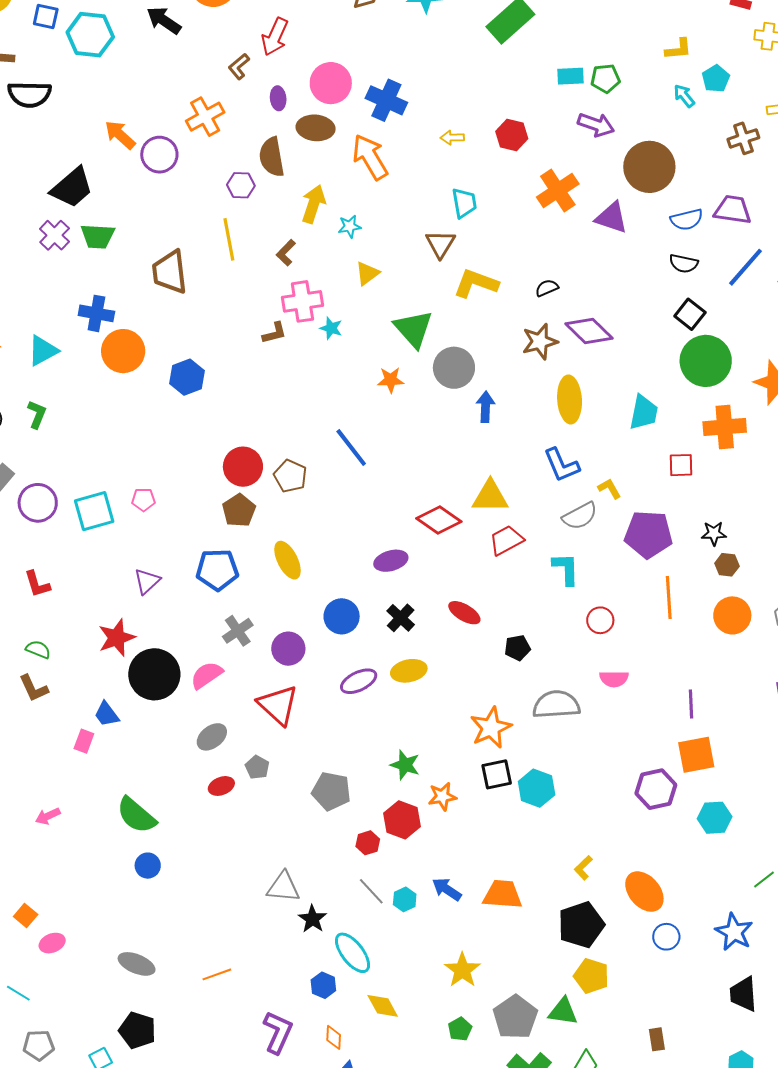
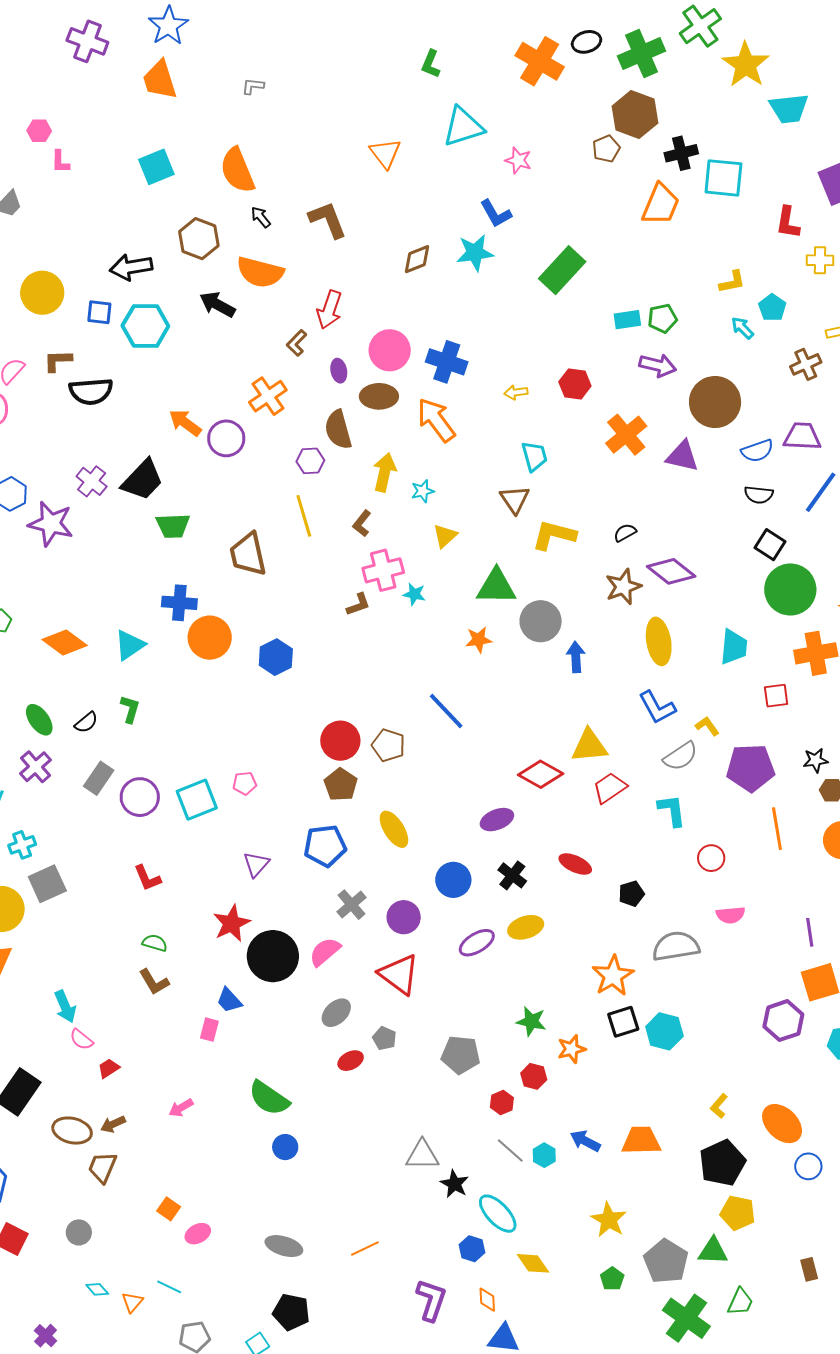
purple cross: (55, 235) -> (92, 481), moved
green triangle: (413, 329) -> (496, 587), turned -42
red hexagon: (402, 820) -> (534, 1076), size x0.7

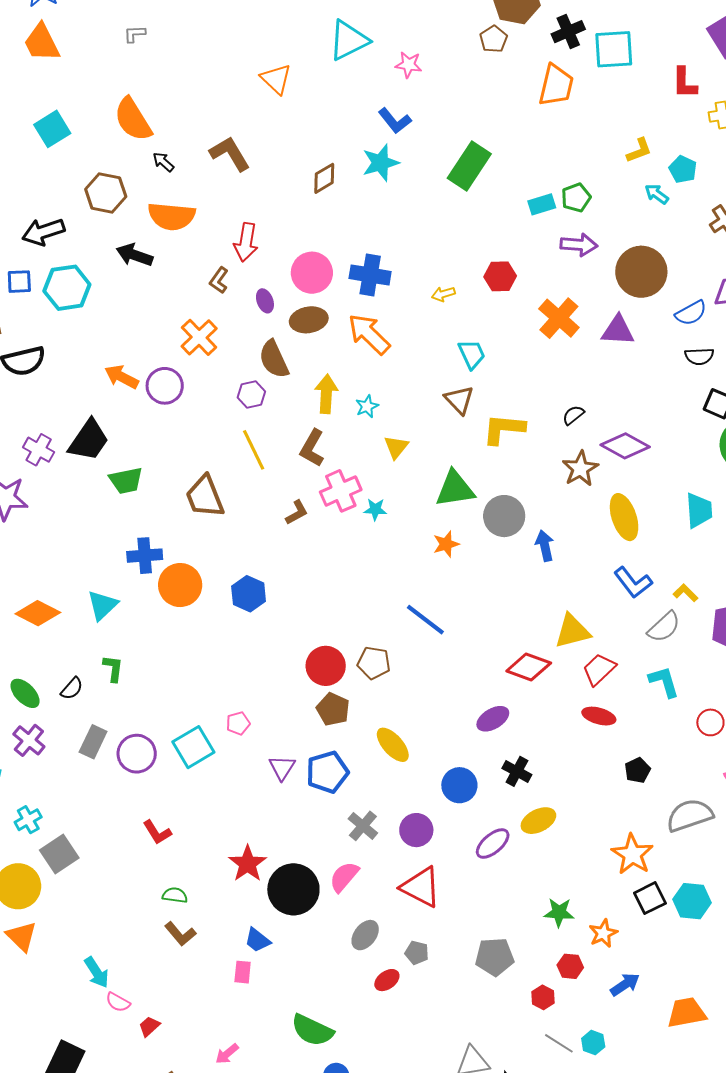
brown L-shape: (362, 523) -> (312, 448), size x1.4
brown L-shape: (358, 605) -> (297, 513), moved
purple triangle: (256, 864) -> (282, 768), moved
red ellipse: (575, 864) -> (599, 716), moved
blue arrow: (585, 1141) -> (625, 984), moved, turned 128

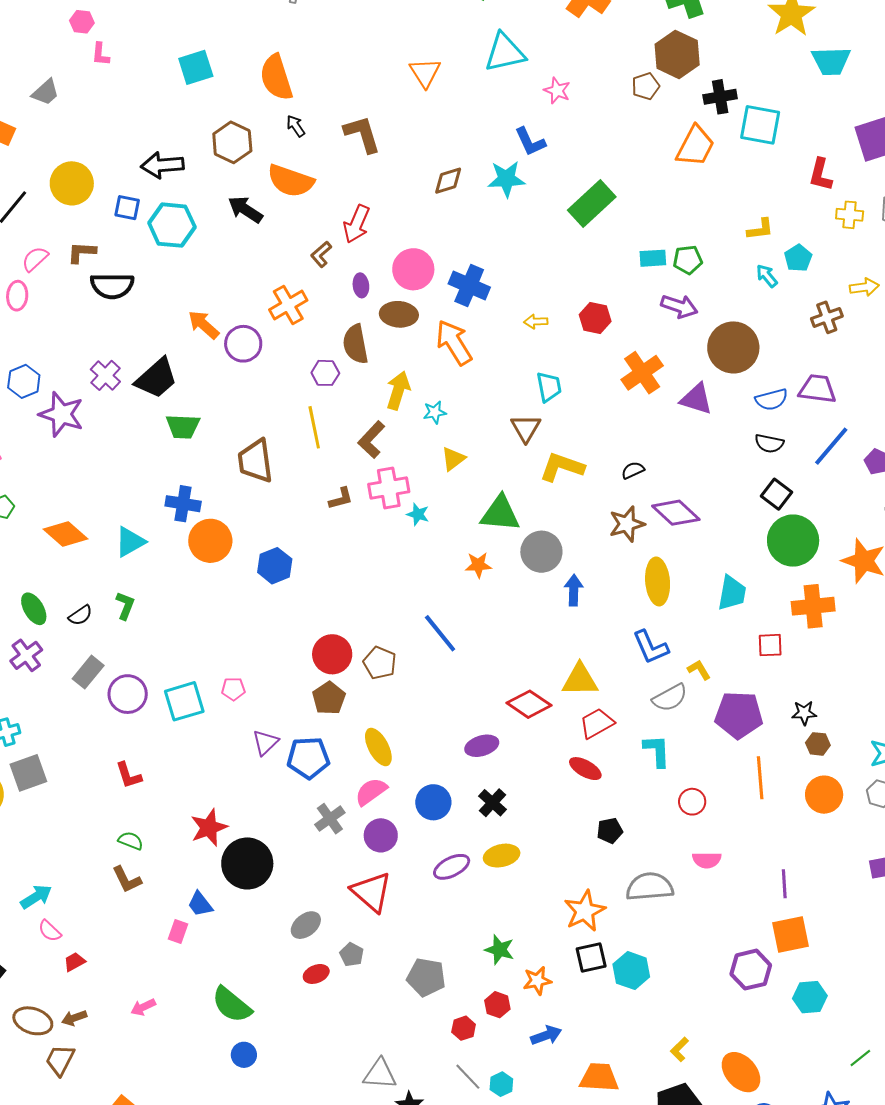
pink semicircle: (344, 877) -> (371, 792), moved
cyan arrow: (97, 972) -> (36, 897), turned -104

